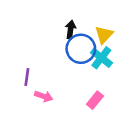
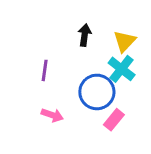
blue circle: (81, 49) -> (97, 92), moved
purple line: (27, 77) -> (45, 70), moved

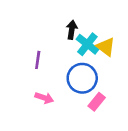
yellow triangle: (125, 41) -> (106, 47), moved, turned -36
cyan cross: (122, 69) -> (87, 44), moved

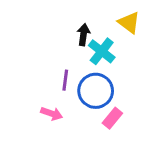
yellow triangle: (106, 47) -> (129, 22), moved
purple line: (38, 60) -> (65, 80), moved

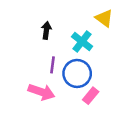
black arrow: (83, 35) -> (46, 30), moved
pink arrow: (52, 114) -> (41, 92), size x1.5

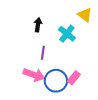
blue circle: (77, 73) -> (56, 81), moved

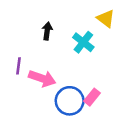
purple line: (43, 53) -> (19, 66), moved
pink arrow: (34, 75) -> (42, 78), moved

